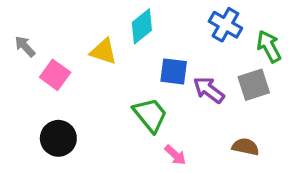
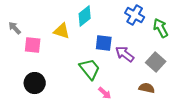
pink square: (55, 75) -> (33, 45), turned -30
gray square: (254, 85) -> (156, 62), moved, turned -30

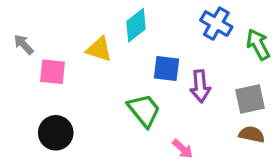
purple arrow: (125, 54) -> (200, 86), turned -132
gray square: (156, 62) -> (250, 99), turned 36
brown semicircle: (147, 88) -> (252, 134), moved
pink arrow: (105, 93) -> (183, 149), moved

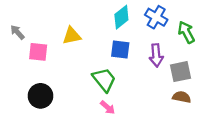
cyan diamond: (136, 25) -> (121, 17), moved
yellow triangle: (99, 49) -> (72, 36), turned -30
purple arrow: (200, 86) -> (156, 55), moved
pink arrow: (183, 149) -> (108, 107), moved

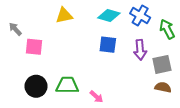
cyan diamond: (121, 17) -> (109, 16), turned 55
yellow triangle: (72, 36) -> (64, 16), moved
green trapezoid: (104, 80) -> (67, 85), moved, turned -50

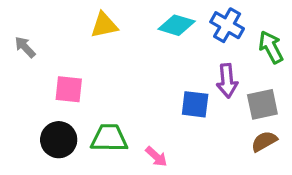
blue square: (108, 45) -> (195, 104), moved
pink square: (34, 47) -> (69, 89), moved
brown semicircle: (163, 87) -> (264, 141), turned -42

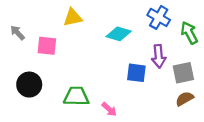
cyan diamond: (177, 25) -> (119, 34), moved
pink square: (69, 89) -> (47, 46), moved
black circle: (59, 140) -> (29, 85), moved

